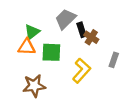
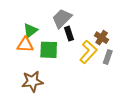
black rectangle: (82, 30) -> (69, 34), moved
brown cross: (91, 37) -> (102, 38), moved
yellow L-shape: (82, 71) -> (88, 52), moved

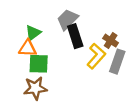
black rectangle: (69, 34) -> (75, 36), size x1.5
green square: (49, 50) -> (39, 64), moved
gray rectangle: (108, 57) -> (117, 62), size x1.5

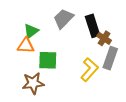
black rectangle: (75, 36) -> (93, 26), moved
yellow L-shape: (96, 56) -> (89, 70), moved
green square: (39, 64) -> (48, 60), moved

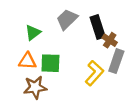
orange triangle: (26, 46) -> (27, 61), moved

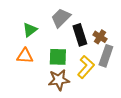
black rectangle: (98, 27) -> (80, 35), moved
green square: (50, 63) -> (58, 57), moved
brown star: (35, 87) -> (59, 80), moved

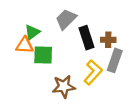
brown cross: (100, 37) -> (108, 40), turned -32
orange triangle: (25, 56) -> (25, 45), moved
green square: (58, 57) -> (43, 55), moved

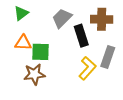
green triangle: (32, 32) -> (21, 13), moved
brown cross: (108, 40) -> (102, 19), moved, size x1.5
brown star: (64, 86) -> (34, 74), moved

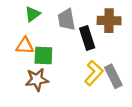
green triangle: (21, 13) -> (33, 14), moved
gray trapezoid: (62, 18) -> (66, 19), turned -55
gray rectangle: (108, 57) -> (113, 76), moved, turned -45

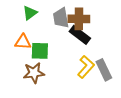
brown cross: (109, 21) -> (79, 19), moved
black rectangle: (87, 38) -> (80, 35), turned -35

